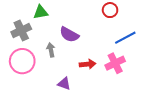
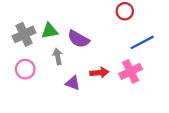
green triangle: (41, 12) -> (50, 31), moved
pink circle: (22, 61) -> (25, 69), size x0.7
purple triangle: (64, 84) -> (73, 83), moved

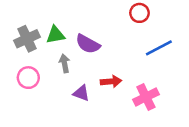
pink cross: (131, 71) -> (146, 97), moved

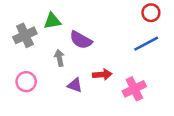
red circle: (139, 13) -> (151, 13), moved
green triangle: (55, 35) -> (52, 21), moved
pink circle: (28, 78) -> (26, 82), moved

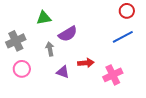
gray cross: (25, 35) -> (16, 41), moved
purple semicircle: (81, 40) -> (68, 34), turned -60

